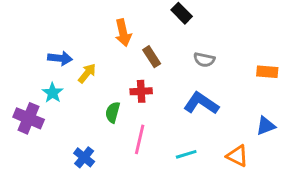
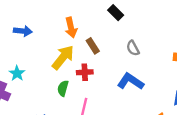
blue arrow: (60, 58) -> (23, 31), moved
gray semicircle: (204, 60) -> (133, 48), turned 49
yellow arrow: (87, 73) -> (63, 57), moved, size x1.6

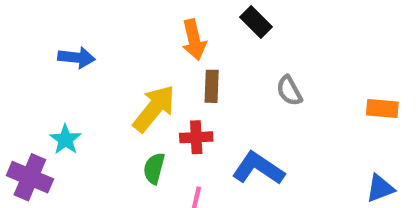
orange arrow: (71, 28) -> (194, 40), moved
brown rectangle: (93, 46) -> (212, 86), turned 35
blue L-shape: (131, 81) -> (258, 168), moved

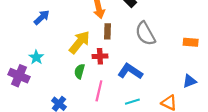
blue arrow: (76, 57) -> (42, 17), turned -49
gray semicircle: (289, 91) -> (145, 34), size x1.6

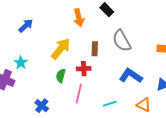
brown rectangle: (108, 31) -> (95, 49), moved
red cross: (100, 56) -> (84, 69), moved
blue L-shape: (130, 71) -> (131, 76), moved

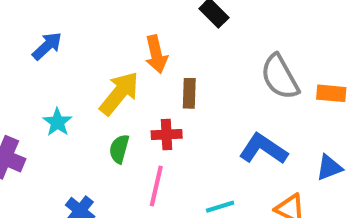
orange arrow: (79, 18) -> (156, 54), moved
gray semicircle: (122, 41) -> (280, 77), moved
cyan star: (21, 63) -> (57, 122), moved

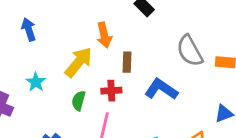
blue arrow: (47, 46) -> (29, 29), turned -65
blue L-shape: (263, 149) -> (161, 89), moved

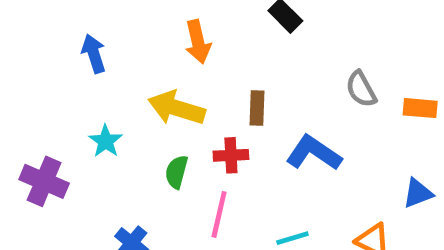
orange arrow: (104, 35) -> (198, 42), moved
gray semicircle: (190, 51) -> (361, 89), size x0.7
yellow arrow: (79, 62) -> (177, 108), turned -112

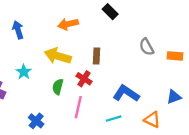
orange arrow: (198, 42) -> (68, 24), turned 90
blue L-shape: (314, 153) -> (126, 94), moved
red cross: (231, 155) -> (84, 79), turned 35

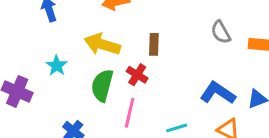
green semicircle: (58, 87) -> (102, 85), size x1.5
blue L-shape: (126, 94) -> (218, 93), moved

